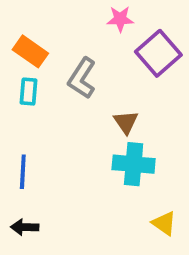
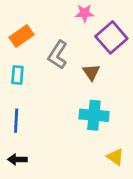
orange rectangle: (30, 51) -> (21, 36), turned -70
cyan rectangle: (29, 92) -> (17, 75), moved
brown triangle: (126, 122) -> (91, 72), moved

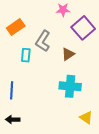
brown triangle: (91, 72) -> (68, 54), turned 32
cyan rectangle: (17, 75) -> (26, 55), moved

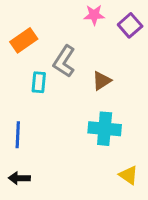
purple square: (83, 28) -> (130, 25), moved, size x0.7

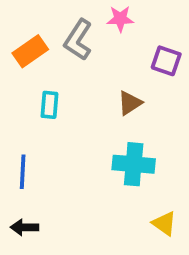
purple square: (130, 25) -> (166, 61), moved, turned -30
gray L-shape: (64, 61) -> (78, 40), moved

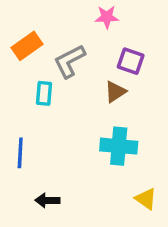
gray L-shape: (78, 40) -> (69, 61), moved, turned 30
purple square: (166, 61) -> (131, 61), moved
black arrow: (25, 227) -> (47, 200), moved

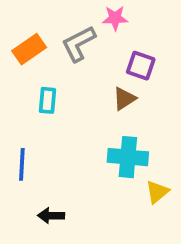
gray L-shape: (69, 61) -> (79, 44), moved
yellow triangle: (146, 199) -> (157, 192), moved, turned 45

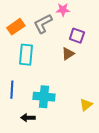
cyan rectangle: (47, 100) -> (26, 55), size x1.5
cyan cross: (128, 157) -> (44, 97), moved

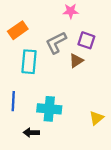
gray L-shape: (43, 24) -> (56, 43), moved

